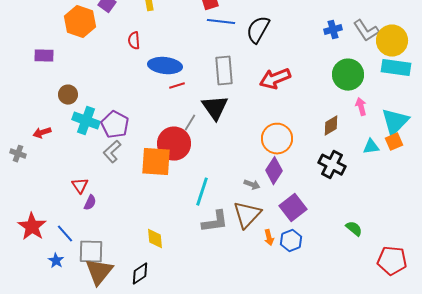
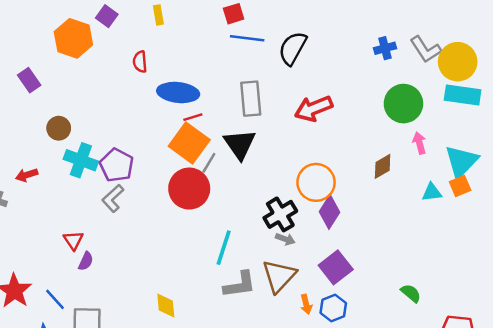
purple rectangle: (44, 56) -> (29, 80), turned 54
orange square: (156, 162) -> (189, 143), moved, turned 32
black cross: (332, 165) -> (280, 214), moved, turned 32
purple diamond: (274, 171) -> (330, 212), moved

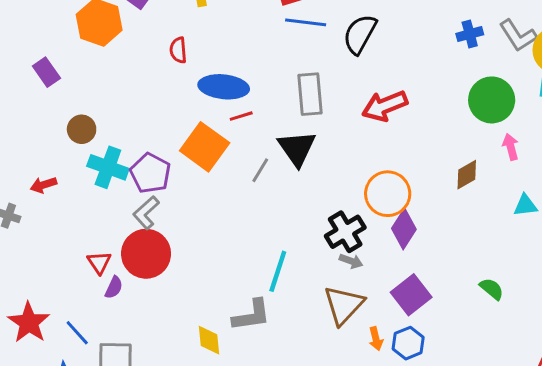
orange square: (189, 143) -> (205, 147), moved
red circle: (189, 189) -> (146, 254), moved
gray L-shape: (240, 285) -> (251, 315), moved
green semicircle: (411, 293) -> (492, 289), moved

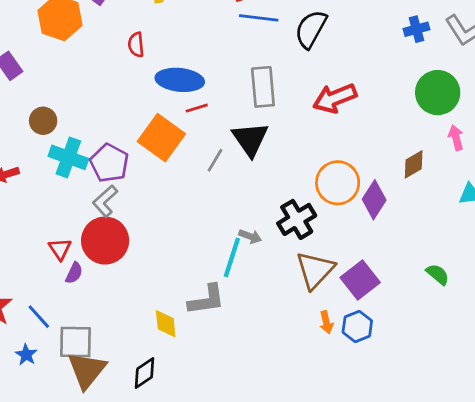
purple diamond: (404, 229) -> (374, 200), moved
gray arrow: (351, 261) -> (250, 236), moved
brown triangle: (344, 305) -> (315, 270), moved

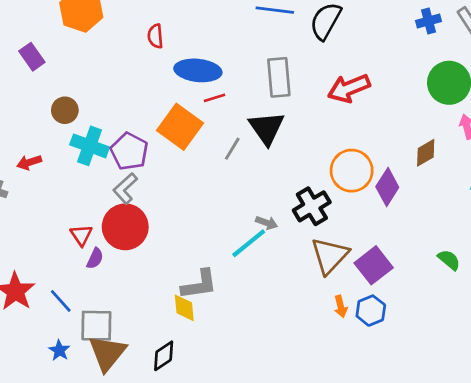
cyan line: (232, 257) -> (249, 243), turned 33
gray L-shape: (207, 300) -> (199, 284), moved
blue star: (26, 355) -> (59, 350), moved

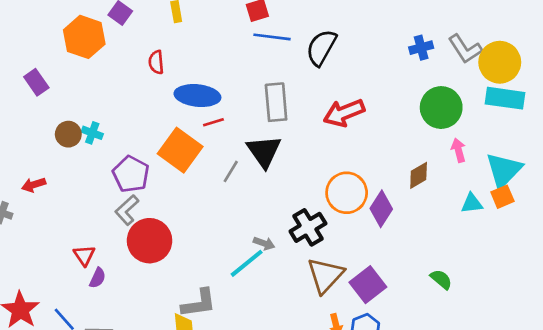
cyan cross: (90, 146) -> (92, 133), moved, size x0.6
red circle: (125, 227) -> (150, 241), moved

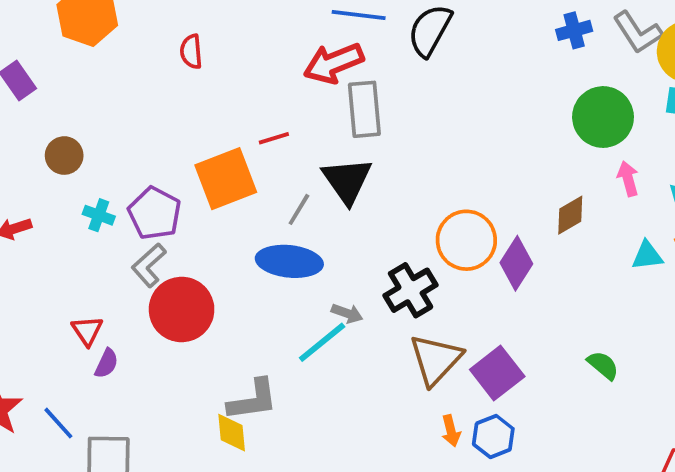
blue ellipse: (197, 96) -> (289, 261), moved
red arrow: (344, 113) -> (334, 63), moved
cyan cross: (92, 133) -> (99, 215), moved
orange square: (180, 150) -> (226, 179), turned 33

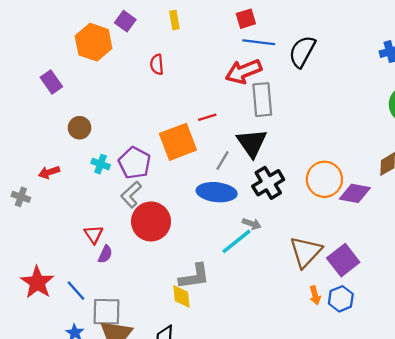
purple diamond: (516, 263) -> (355, 193), turned 68
black cross: (411, 290) -> (268, 183), moved

